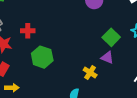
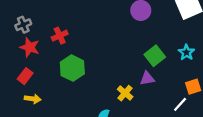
red cross: (28, 31) -> (60, 36), turned -32
purple triangle: (107, 58) -> (147, 78), turned -40

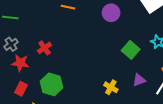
green hexagon: (72, 68) -> (52, 84), moved
purple triangle: (147, 78) -> (139, 80), moved

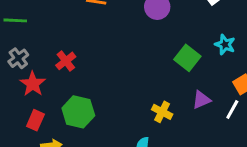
red star: (20, 63) -> (33, 84), turned 30

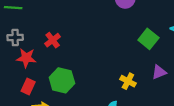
gray cross: (18, 58) -> (15, 37), turned 35
red star: (33, 84) -> (26, 58), turned -30

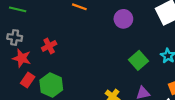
red rectangle: (28, 87) -> (28, 80), moved

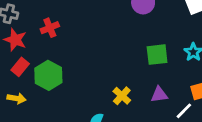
green square: (138, 60) -> (157, 55), turned 30

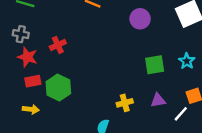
red rectangle: (20, 67) -> (33, 81), turned 42
yellow cross: (122, 96) -> (125, 103), turned 35

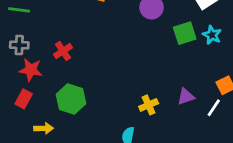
cyan star: (187, 61) -> (212, 35), moved
green square: (155, 65) -> (185, 33), moved
red rectangle: (33, 81) -> (24, 99), moved, turned -42

